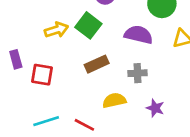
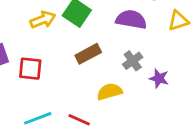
gray cross: (138, 73) -> (133, 61), turned -30
purple star: (155, 108) -> (159, 78), moved

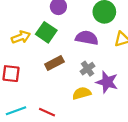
purple star: (159, 78) -> (107, 82), size x1.5
yellow semicircle: (109, 92) -> (82, 93), moved

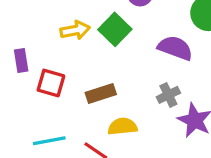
brown rectangle: (54, 63) -> (101, 94), moved
yellow semicircle: (82, 93) -> (123, 126), moved

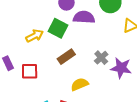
purple semicircle: (175, 48) -> (84, 17), moved
brown rectangle: (101, 94) -> (66, 57), moved

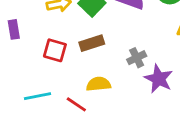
red square: (30, 71) -> (55, 50), moved

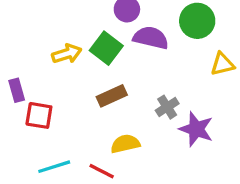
red square: (55, 50) -> (39, 115), moved

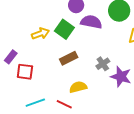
purple rectangle: (17, 90) -> (11, 57), turned 56

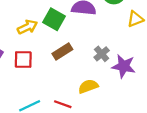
red square: (25, 72) -> (23, 60), moved
yellow semicircle: (78, 87) -> (88, 86), moved

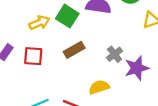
purple star: (124, 66) -> (137, 68), turned -30

